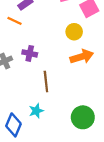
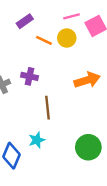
orange line: (15, 21) -> (44, 40), moved
yellow circle: (74, 32) -> (67, 38), moved

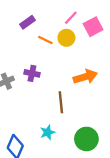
pink line: (72, 16) -> (71, 18), turned -32
brown line: (48, 108) -> (61, 102), moved
cyan star: (37, 140) -> (48, 132), moved

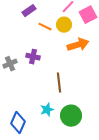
orange arrow: (85, 77) -> (78, 45), moved
green circle: (86, 139) -> (71, 116), moved

